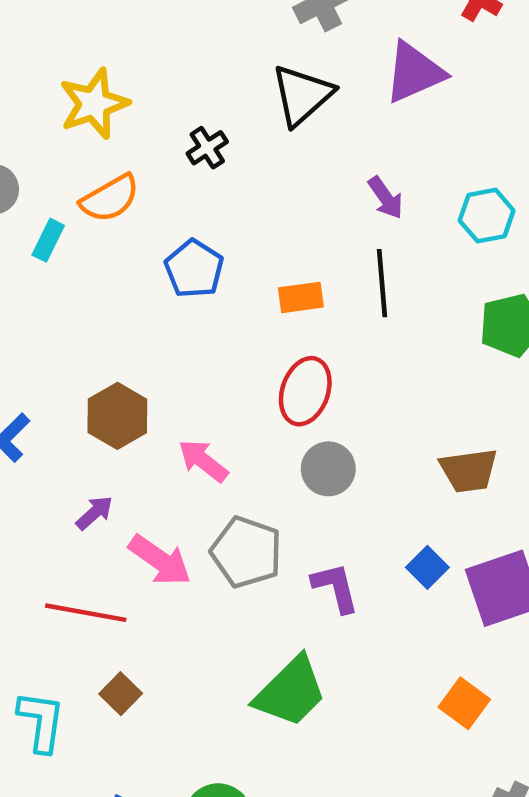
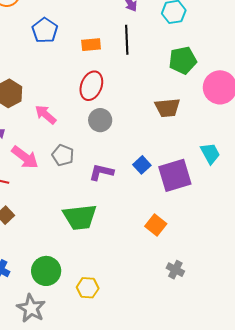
brown trapezoid: (469, 471) -> (167, 108), moved
gray pentagon: (246, 552) -> (63, 155), size x0.7
purple L-shape: (336, 588) -> (101, 172), turned -65
green trapezoid: (291, 692) -> (80, 217), turned 36

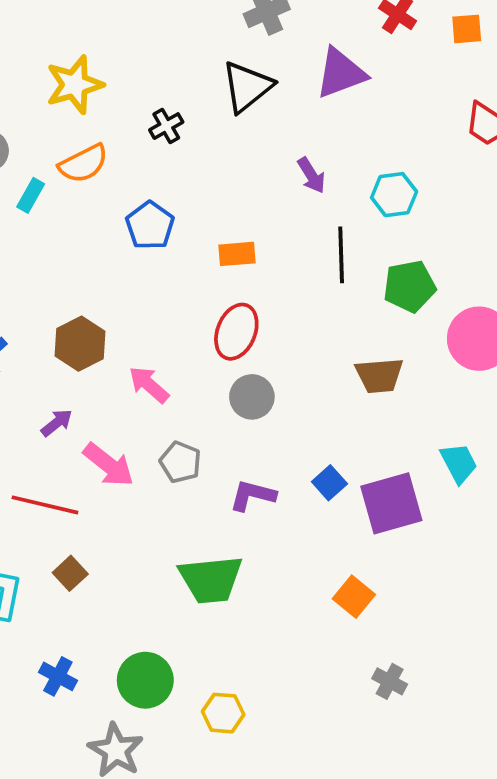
black line: (127, 40) -> (341, 255), moved

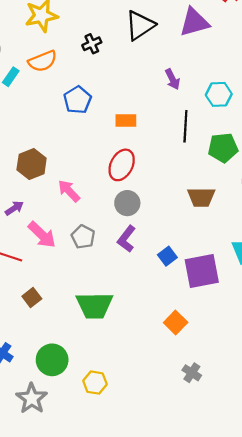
purple L-shape: (253, 495) -> (126, 239), moved, turned -72
brown square: (70, 573) -> (32, 298), moved

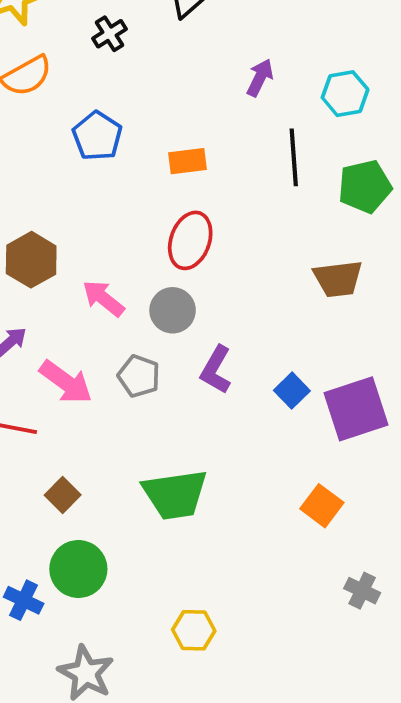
purple arrow: (172, 79) -> (260, 78), turned -120
gray circle: (127, 203) -> (173, 310), moved
green circle: (52, 360) -> (78, 569), moved

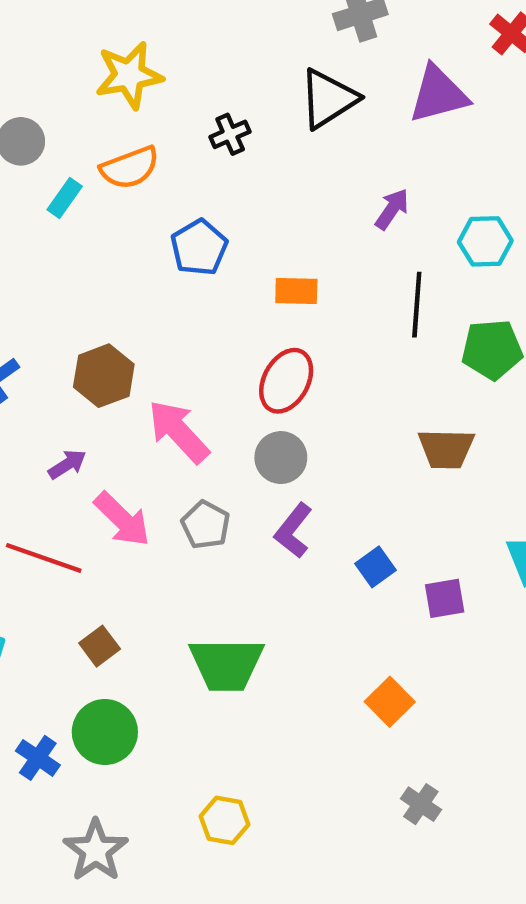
pink arrow: (103, 298) -> (179, 431), size x1.4
gray circle: (173, 310) -> (281, 458), moved
purple square: (356, 409) -> (445, 598), size x0.6

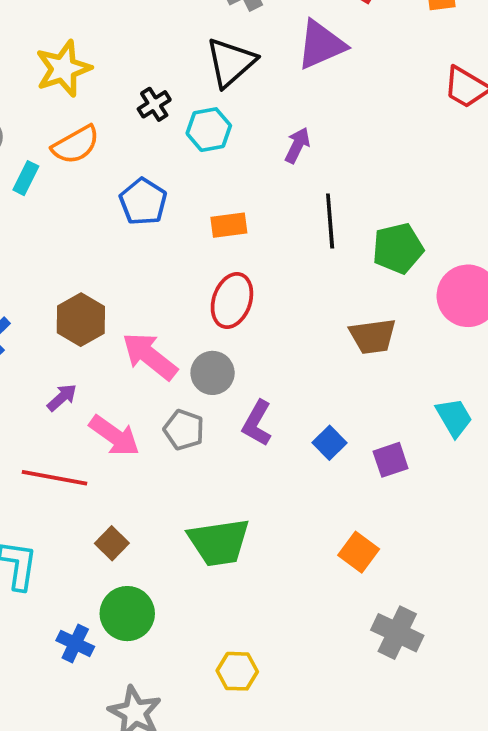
cyan hexagon: (485, 241) -> (209, 130), moved
gray circle: (281, 458) -> (213, 373), moved
gray cross: (421, 804) -> (397, 633), size x1.5

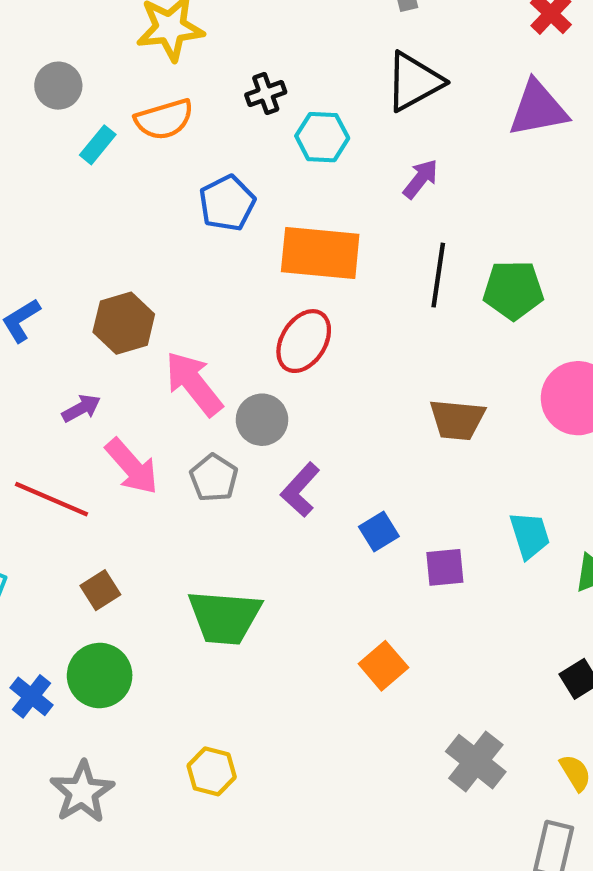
purple triangle: (321, 45) -> (538, 109), moved
black triangle: (231, 62) -> (414, 82), moved
orange rectangle: (229, 225) -> (320, 253), size x1.8
green pentagon: (398, 248) -> (513, 290), moved
gray cross: (397, 633) -> (476, 762), moved

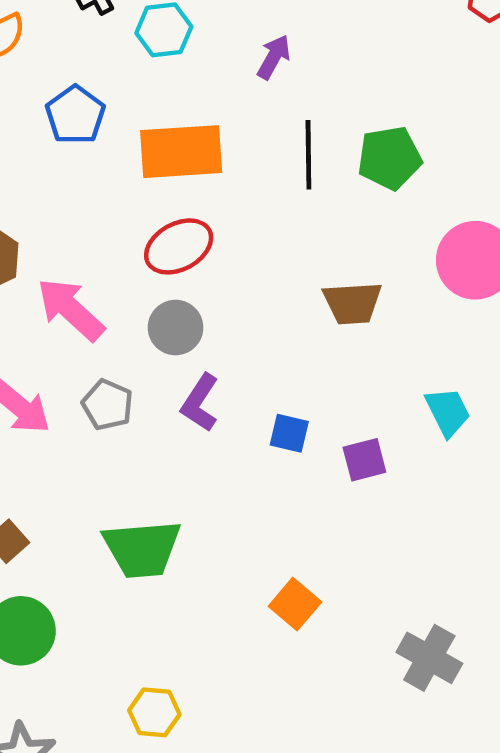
red ellipse: (304, 341) -> (179, 246), turned 38
gray circle: (262, 420) -> (176, 328), moved
blue square: (379, 531) -> (289, 433), turned -36
orange square: (383, 666) -> (295, 604), moved

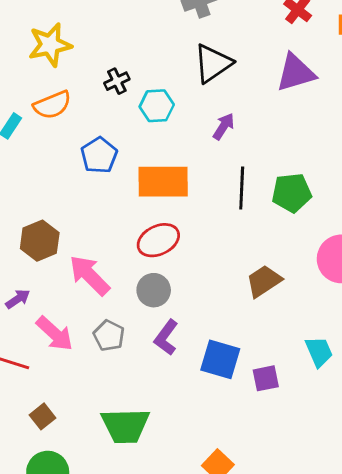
brown trapezoid: (352, 303) -> (264, 281), turned 147
blue square: (289, 433) -> (220, 359), size x1.6

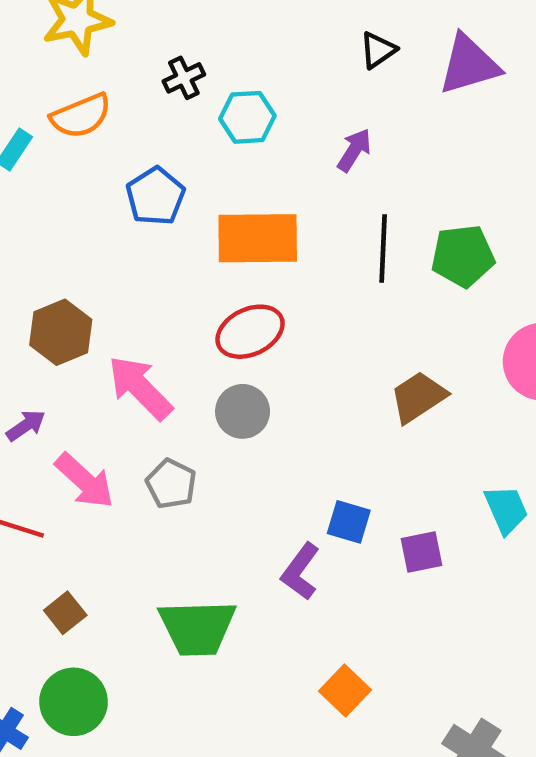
black triangle: (213, 63) -> (378, 50), moved, size x0.6
purple L-shape: (166, 337) -> (300, 572), moved
blue square: (220, 359) -> (349, 522), size x0.7

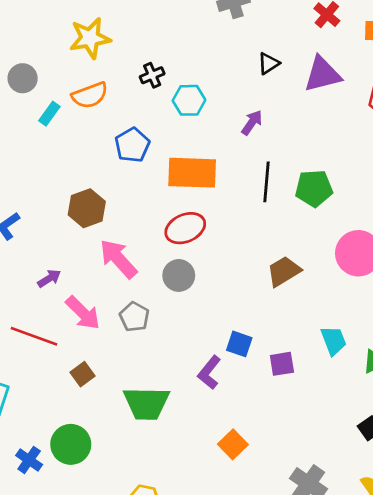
brown hexagon: (61, 332) -> (87, 208), moved
brown square: (65, 613) -> (82, 374), moved

